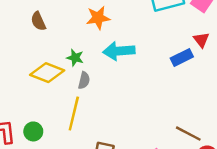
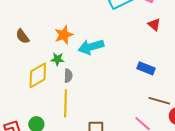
orange star: (98, 18) -> (64, 35), moved
blue rectangle: (182, 58) -> (146, 68), moved, turned 60
yellow diamond: (47, 73) -> (38, 75), turned -40

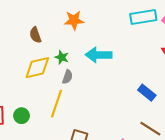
orange star: (64, 35) -> (74, 20), moved
brown semicircle: (22, 36) -> (35, 35), moved

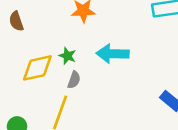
brown semicircle: (35, 35) -> (16, 21), moved

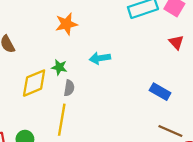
cyan arrow: (113, 54) -> (100, 58), size x0.7

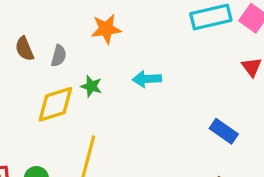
gray semicircle: (69, 88) -> (59, 56), moved

